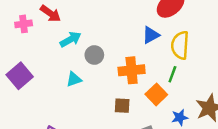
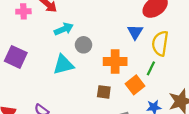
blue triangle: (151, 35) -> (135, 32), turned -35
purple square: (20, 76) -> (16, 57), turned -30
cyan triangle: (74, 79) -> (63, 65), size x1.5

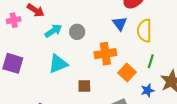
gray circle: (84, 45) -> (77, 32), moved
green line: (151, 68) -> (151, 61), moved
brown square: (104, 92) -> (84, 86), moved

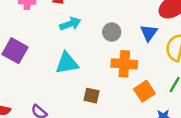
gray circle: (77, 32) -> (112, 32), moved

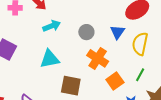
orange cross: (124, 64) -> (98, 58), turned 30
brown square: (92, 96) -> (71, 86), size x1.5

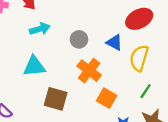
blue triangle: (117, 32) -> (114, 42), turned -42
green line: (140, 75) -> (146, 91), moved
orange square: (115, 81) -> (107, 98), turned -30

